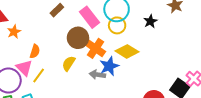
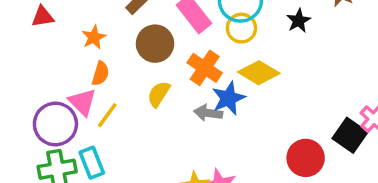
orange star: (14, 32) -> (94, 37), moved
brown circle: (78, 38) -> (155, 44), moved

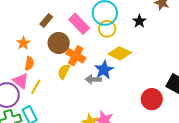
orange cross: (205, 68) -> (76, 56), moved

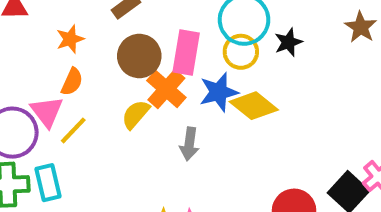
black star: (139, 21) -> (288, 42), moved
pink rectangle: (79, 24) -> (186, 52), moved, turned 40
blue star: (104, 70) -> (219, 92), moved
gray arrow: (93, 79) -> (189, 144), turned -98

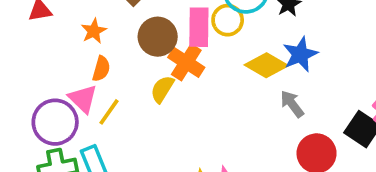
yellow circle: (241, 52) -> (228, 20), moved
blue star: (219, 92) -> (300, 54), moved
gray arrow: (189, 144) -> (292, 104), moved, turned 144

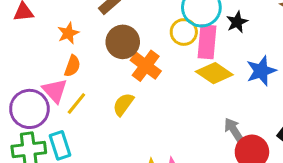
pink rectangle: (199, 27) -> (207, 42), moved
blue star: (300, 54) -> (261, 71), moved
yellow semicircle: (162, 89) -> (123, 104), moved
gray arrow: (292, 104) -> (234, 130), moved

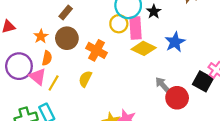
brown circle: (123, 42) -> (67, 38), moved
purple circle: (29, 109) -> (19, 66), moved

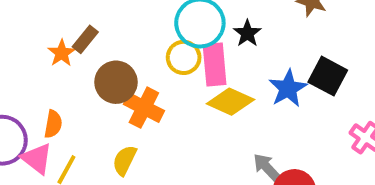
orange star: (41, 36) -> (62, 53), moved
brown circle: (67, 38) -> (116, 82), moved
black square: (203, 81) -> (328, 76), moved

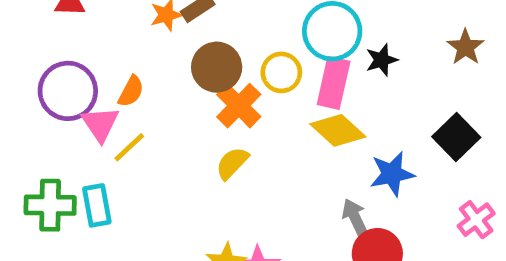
yellow circle: (184, 57) -> (281, 72), moved
blue star: (288, 88) -> (392, 174), moved
yellow semicircle: (125, 160) -> (232, 163), moved

